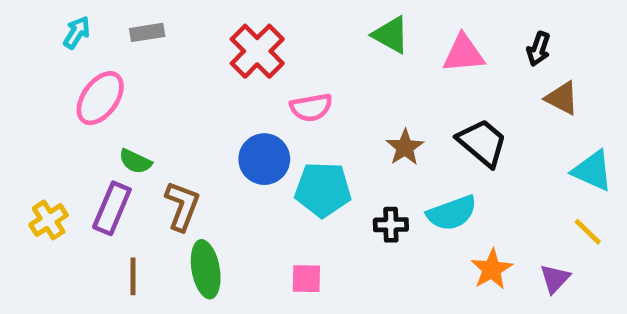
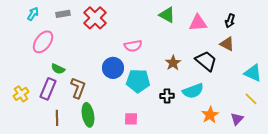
red cross: (257, 51) -> (95, 18), moved
brown triangle: (562, 98) -> (227, 44), moved

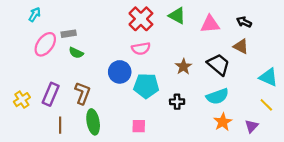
gray rectangle: (63, 14) -> (69, 34), moved
red cross: (95, 18) -> (141, 19), moved
black arrow: (230, 21) -> (244, 22), turned 96
green semicircle: (58, 69) -> (76, 53), moved
cyan semicircle: (193, 91) -> (217, 96), moved

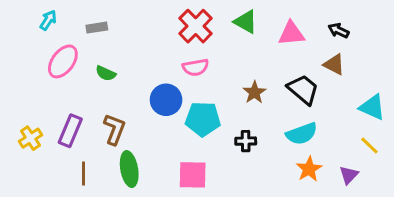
gray rectangle: (69, 34) -> (97, 28), moved
pink square: (139, 126) -> (193, 175), size x1.5

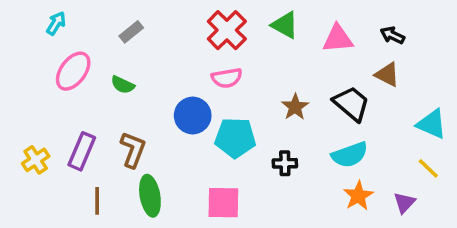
gray rectangle: (97, 28) -> (131, 32), moved, turned -30

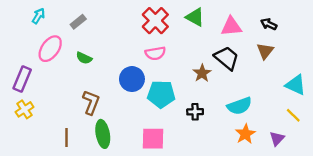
gray rectangle: (131, 32) -> (78, 22), moved
brown triangle: (387, 75) -> (265, 51), turned 42
black trapezoid: (351, 104) -> (227, 58), moved
purple rectangle: (82, 151) -> (22, 79), moved

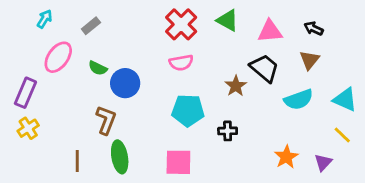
blue circle: (132, 79) -> (125, 83), moved
cyan semicircle: (239, 106) -> (299, 100), moved

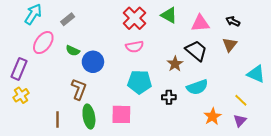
cyan arrow: (45, 19) -> (33, 14), size x1.5
cyan semicircle: (299, 100) -> (197, 87), moved
yellow line: (342, 135) -> (241, 100), moved
pink square: (178, 162) -> (121, 114), moved

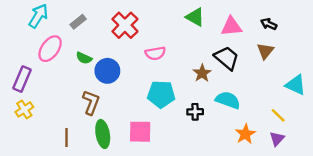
red cross: (134, 18) -> (125, 25), moved
cyan semicircle: (197, 87) -> (228, 100), turned -140

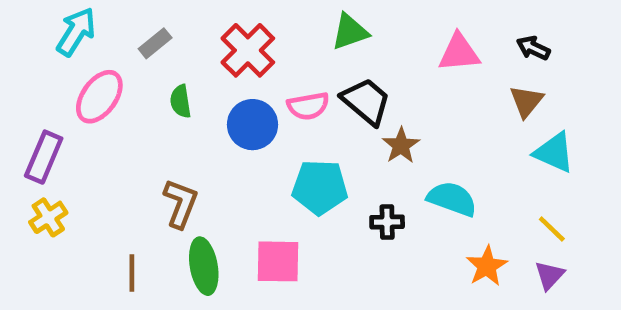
green triangle: (195, 17) -> (350, 32), moved, turned -48
green semicircle: (84, 58) -> (181, 101), moved, turned 56
black trapezoid: (227, 58) -> (366, 101), moved
blue circle: (107, 71) -> (252, 125), moved
cyan triangle: (296, 85) -> (554, 152), moved

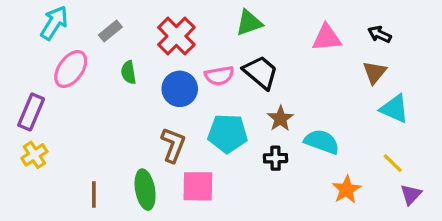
brown star: (401, 145) -> (280, 119), moved
brown L-shape: (181, 203) -> (173, 145), moved
purple triangle: (549, 275) -> (411, 195), moved

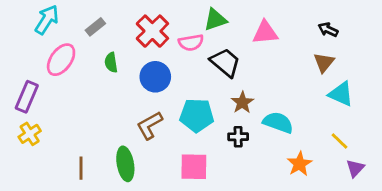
pink triangle: (327, 38) -> (265, 33), moved
pink semicircle: (219, 76) -> (191, 43), moved
brown L-shape: (173, 145) -> (150, 125), turned -140
pink square: (198, 186) -> (194, 167), moved

